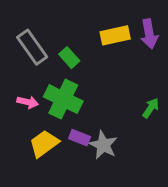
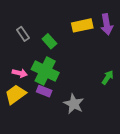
gray rectangle: (32, 47) -> (23, 34), size x0.6
purple rectangle: (80, 138) -> (44, 91), moved
yellow trapezoid: (44, 144) -> (15, 94), moved

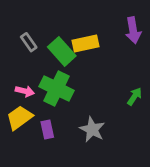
yellow rectangle: (82, 25) -> (86, 44), moved
green rectangle: (49, 41) -> (62, 51), size x1.5
purple rectangle: (44, 91) -> (47, 129), moved, turned 56

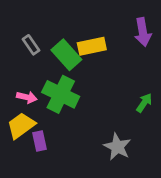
purple rectangle: (47, 129) -> (39, 141), moved
gray star: (92, 129) -> (117, 147), moved

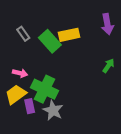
green cross: (61, 94) -> (45, 89), moved
green arrow: (144, 103) -> (108, 66), moved
gray star: (117, 147) -> (53, 110), moved

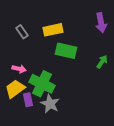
yellow rectangle: (69, 35) -> (53, 30), moved
green rectangle: (50, 41) -> (66, 51), moved, turned -35

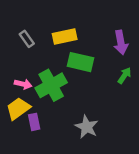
purple arrow: (101, 23) -> (121, 43), moved
green cross: (42, 84) -> (51, 85), moved, turned 35
gray star: (50, 104) -> (87, 127), moved

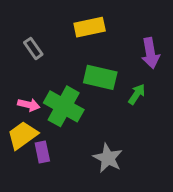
yellow rectangle: (65, 36) -> (90, 27), moved
green arrow: (124, 75) -> (137, 94), moved
green cross: (51, 85) -> (64, 106), turned -32

